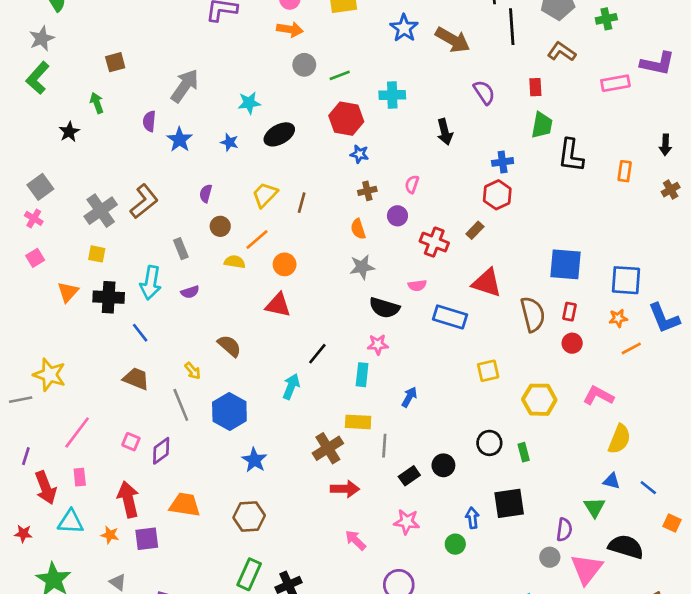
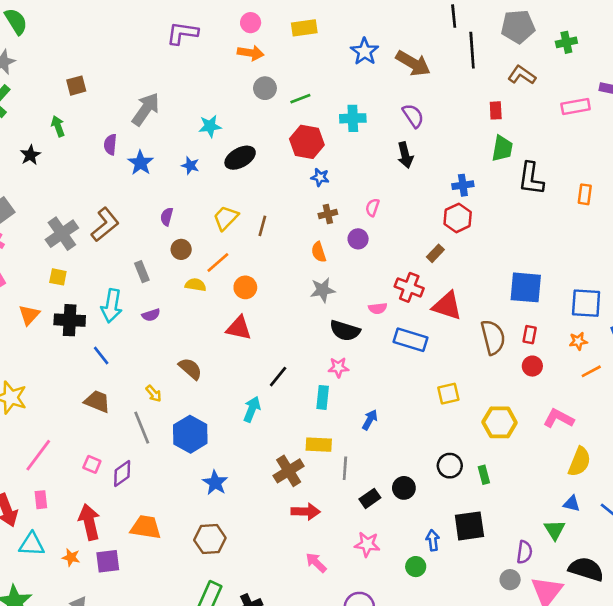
purple semicircle: (484, 92) -> (413, 116), moved
red cross: (434, 242) -> (409, 287), moved

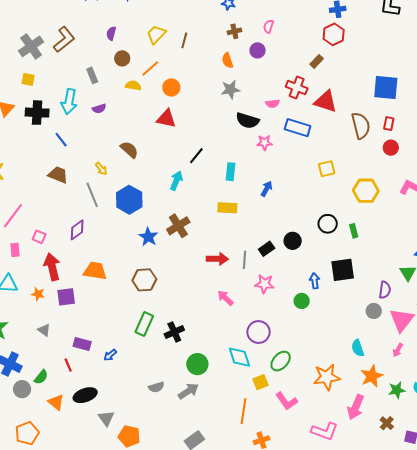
pink star: (338, 367) -> (265, 143), moved
pink square: (92, 464) -> (39, 237), moved
gray line: (345, 468) -> (244, 260), moved
brown cross: (289, 471) -> (178, 226), moved

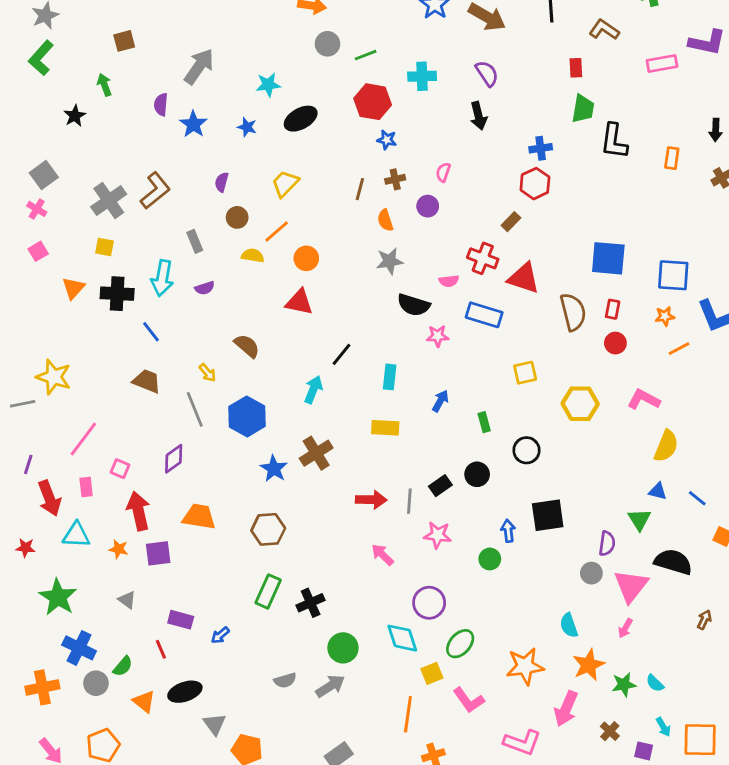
brown line: (184, 40) -> (360, 189), moved
green rectangle: (354, 231) -> (484, 422), moved

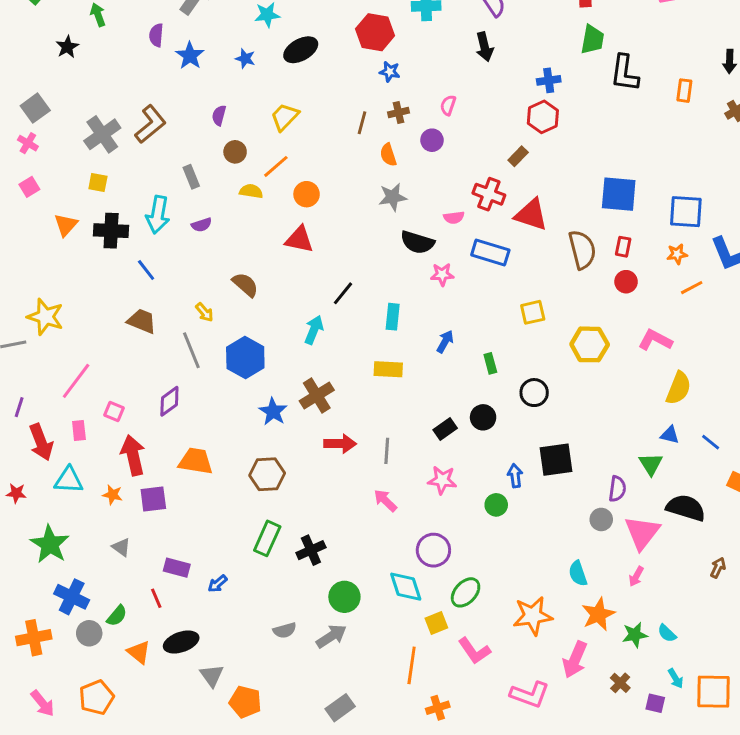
red arrow: (371, 500) -> (340, 444), moved
gray line: (409, 501) -> (387, 451), moved

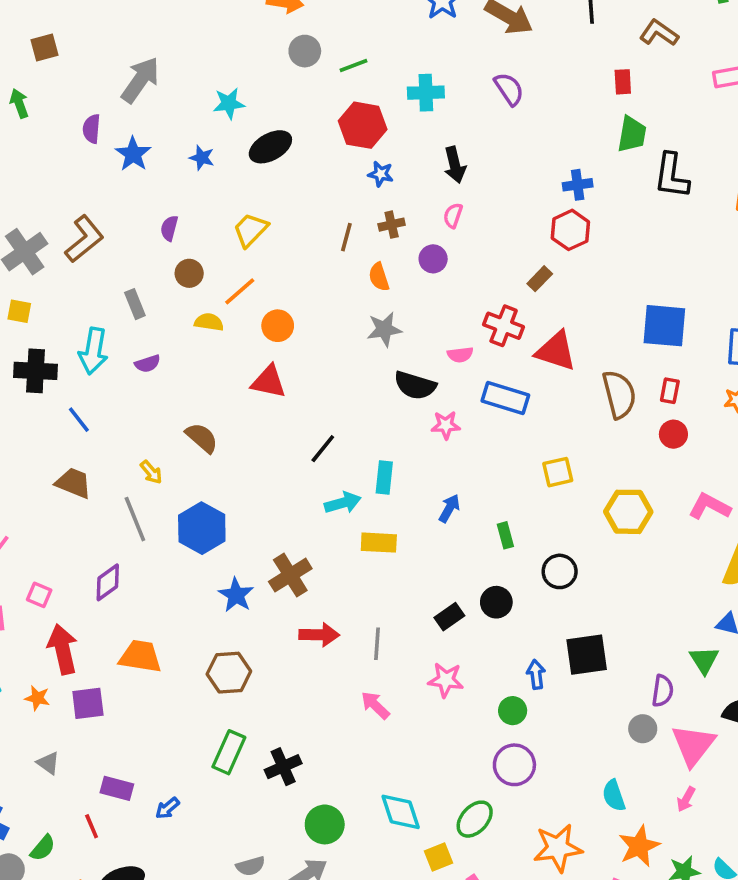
black arrow: (485, 47) -> (455, 165), moved
cyan arrow: (314, 330) -> (343, 503), moved, turned 52
purple circle: (433, 550) -> (514, 765), moved

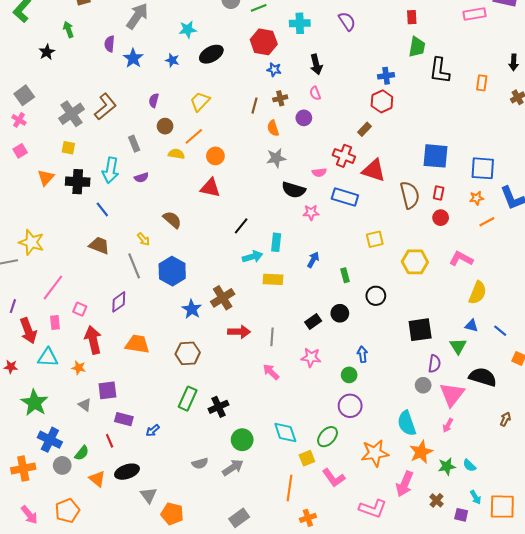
pink semicircle: (453, 215) -> (315, 93), turned -40
black square: (587, 655) -> (420, 330), moved
purple square: (88, 703) -> (107, 390), moved
cyan semicircle: (614, 796) -> (407, 423), size x1.4

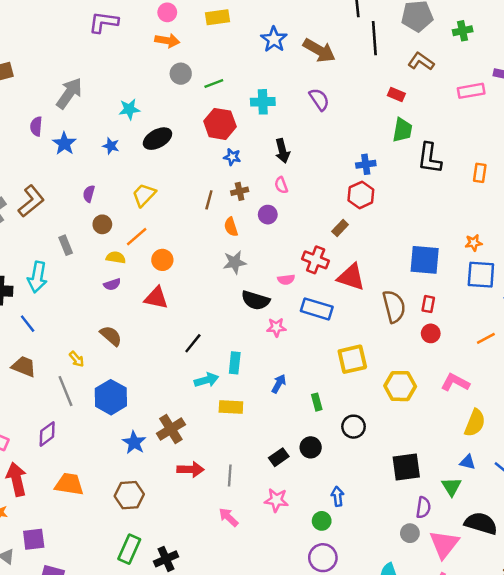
red rectangle: (412, 17) -> (396, 94), turned -64
purple semicircle: (141, 178) -> (112, 284), moved
orange star: (477, 198) -> (474, 243), moved
yellow square: (375, 239) -> (352, 359), size x1.4

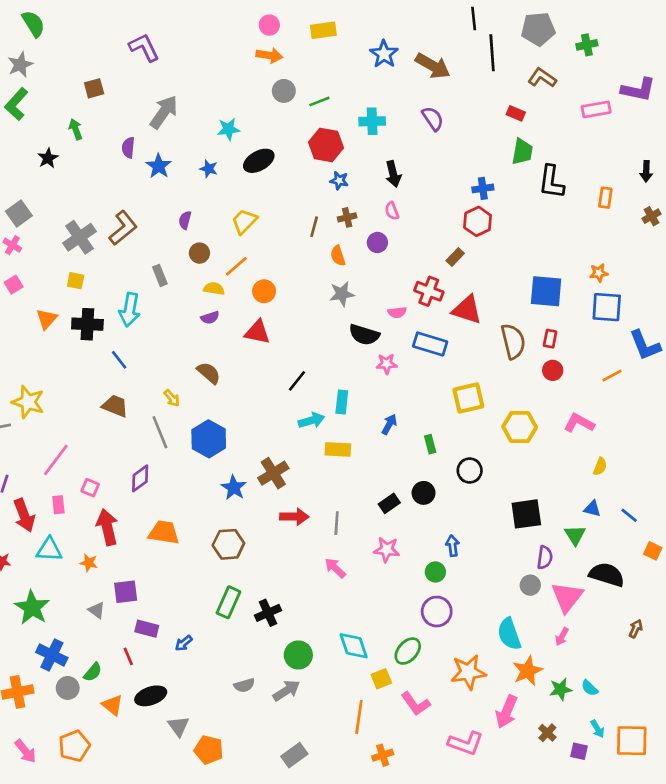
purple L-shape: (104, 22) -> (144, 47), moved, turned 56
yellow semicircle: (475, 423) -> (600, 467), size x0.6

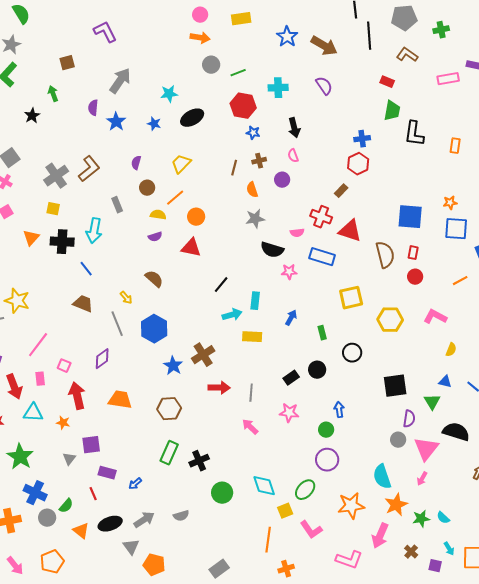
gray triangle: (97, 610) -> (69, 459), turned 32
gray arrow: (286, 691) -> (144, 520), moved

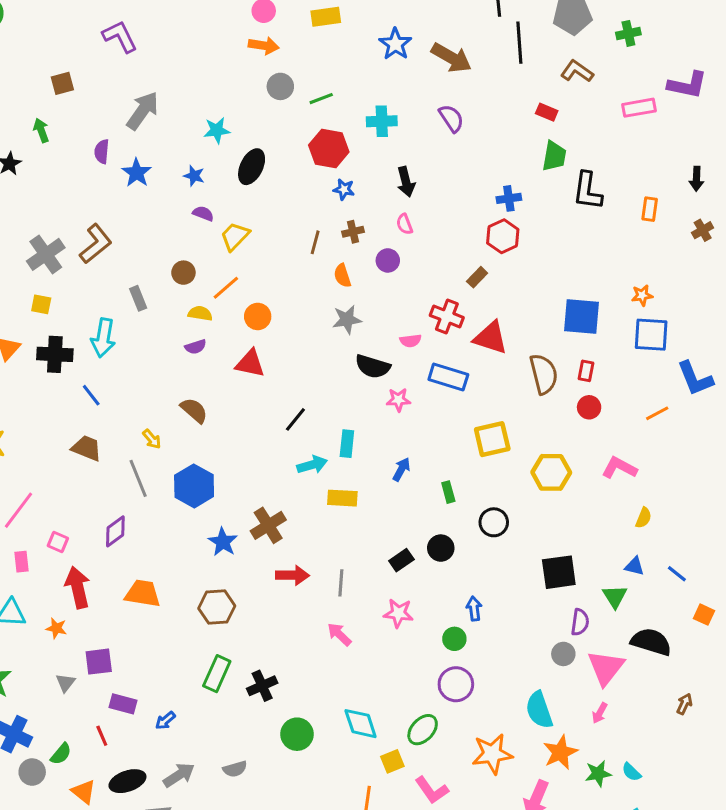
black ellipse: (192, 118) -> (252, 167), turned -35
purple semicircle: (136, 163) -> (203, 214), moved, turned 96

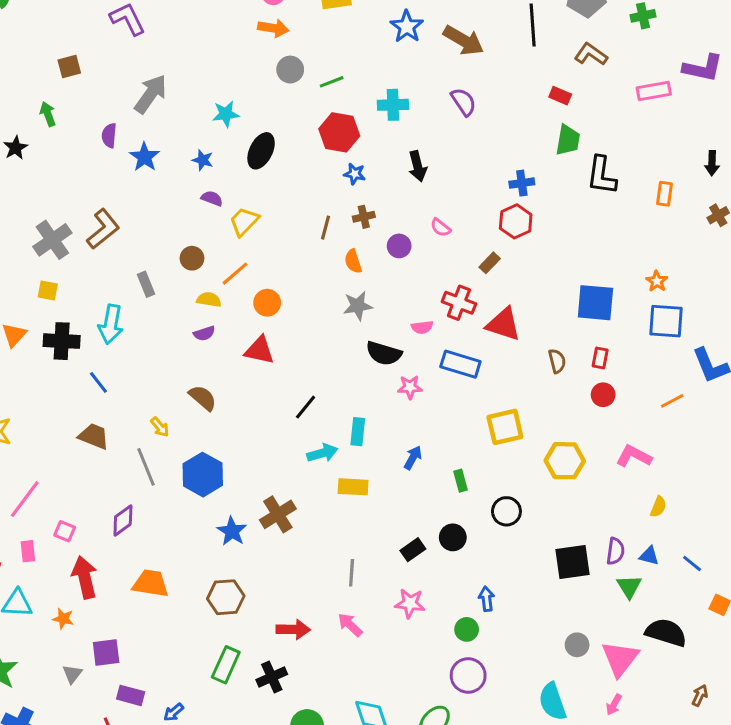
pink semicircle: (404, 224) -> (441, 228), moved, turned -30
orange star: (642, 295) -> (657, 281), turned -30
brown semicircle: (544, 374) -> (557, 361), size x0.6
red arrow: (292, 575) -> (293, 629), moved
purple semicircle: (580, 622) -> (615, 551), moved

